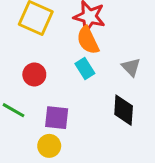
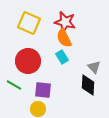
gray triangle: (131, 67) -> (94, 67), moved
red circle: (34, 74) -> (28, 61), size x1.6

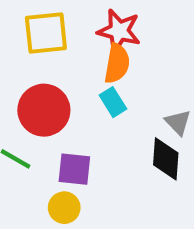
yellow square: (29, 23) -> (46, 33), turned -30
orange semicircle: (64, 38) -> (117, 63), turned -144

